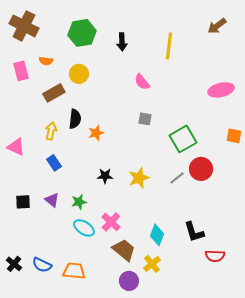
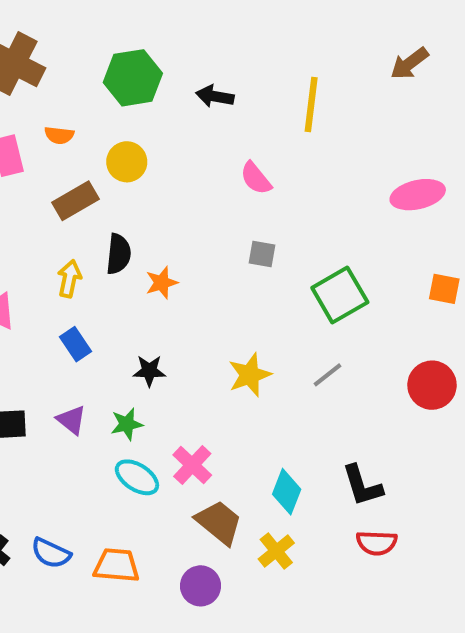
black arrow: (122, 42) -> (215, 96), turned 102
red circle: (201, 169) -> (432, 385), moved
black star: (105, 176) -> (149, 371), moved
red semicircle: (215, 256) -> (377, 543), moved
purple circle: (129, 281) -> (201, 586), moved

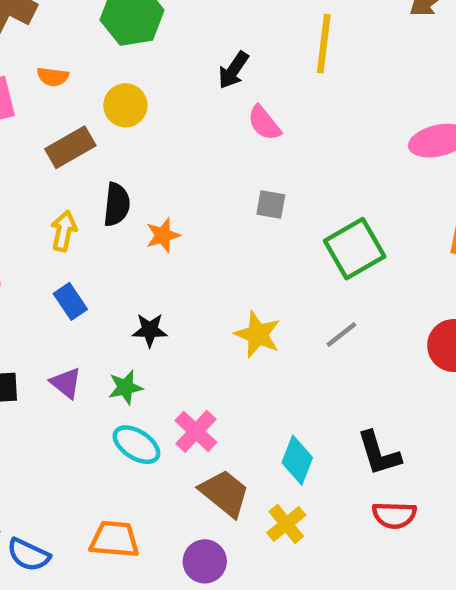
black arrow: (215, 96) -> (233, 70), moved, turned -66
yellow star: (250, 375) -> (258, 334), turned -30
blue semicircle: (51, 553) -> (29, 555), moved

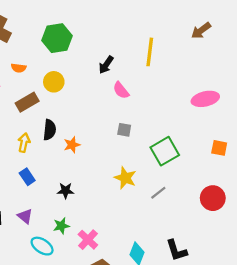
yellow star: (258, 334) -> (125, 178), moved
green star: (125, 387) -> (61, 226), moved
cyan ellipse: (136, 445) -> (42, 246), moved

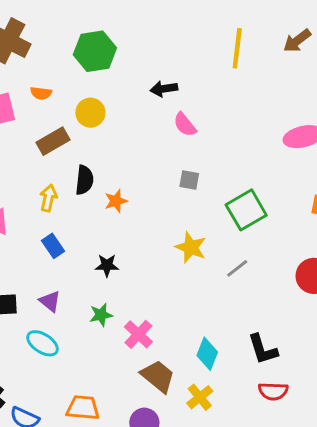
yellow line: (150, 52) -> (237, 48), moved
black arrow: (106, 65) -> (164, 89), turned 48
cyan ellipse: (42, 246) -> (43, 343), moved

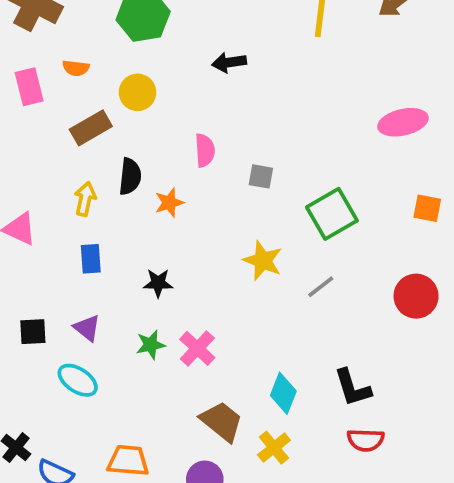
pink semicircle: (185, 125) -> (205, 150), moved, turned -145
blue rectangle: (53, 246) -> (91, 259), turned 30
pink cross: (138, 334) -> (197, 348), moved

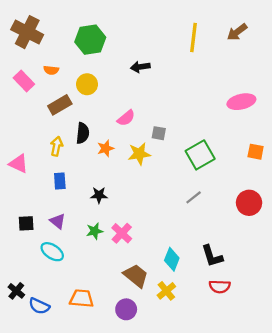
pink rectangle: (29, 87) -> (24, 81), turned -30
pink semicircle: (205, 150) -> (126, 118), turned 54
yellow star: (263, 261) -> (139, 154), moved, turned -30

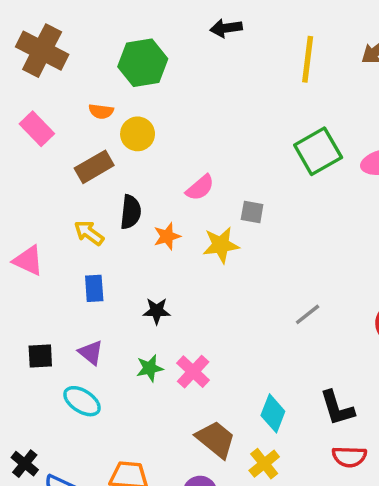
black arrow: (140, 67) -> (226, 28), moved
orange semicircle: (51, 70) -> (101, 111), moved
yellow arrow: (57, 146) -> (89, 233), turned -66
green square: (200, 155) -> (318, 151), moved

